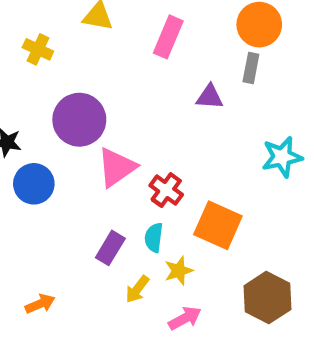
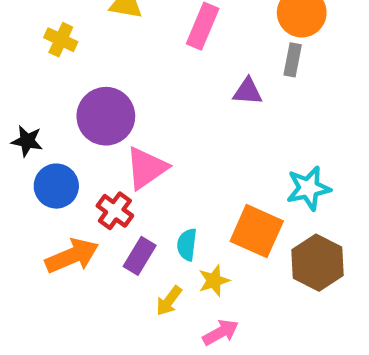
cyan star: (282, 157) -> (308, 188), moved
red cross: (166, 190) -> (115, 211), moved
brown hexagon: (268, 298) -> (317, 263), moved
orange arrow: (40, 304) -> (72, 256), moved, size x1.6

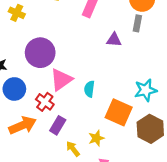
cyan semicircle: (187, 245) -> (89, 89), moved
yellow arrow: (169, 301) -> (73, 149), turned 105

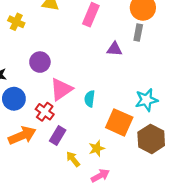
purple circle: (40, 53) -> (40, 62), size x0.7

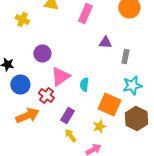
gray rectangle: (138, 32) -> (125, 56), moved
purple rectangle: (58, 135) -> (67, 116), moved
yellow star: (97, 148) -> (99, 126), moved

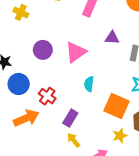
pink triangle: (60, 76) -> (76, 52), moved
yellow star: (99, 126) -> (120, 136), moved

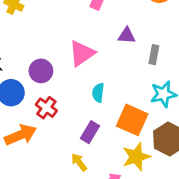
purple circle: (43, 50) -> (41, 71), moved
purple rectangle: (70, 118) -> (90, 132), moved
yellow star: (120, 136) -> (136, 157), size x1.5

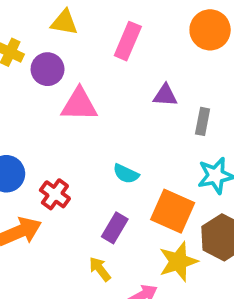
pink triangle: (82, 53) -> (79, 105), moved, turned 36
purple circle: (41, 71) -> (48, 69), moved
cyan semicircle: (98, 93) -> (126, 174), turned -72

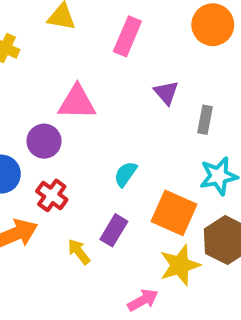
purple circle: (48, 69) -> (44, 141), moved
purple triangle: (165, 95) -> (166, 93), turned 45
cyan semicircle: (126, 174) -> (125, 174), turned 100
yellow arrow: (100, 269) -> (79, 252), moved

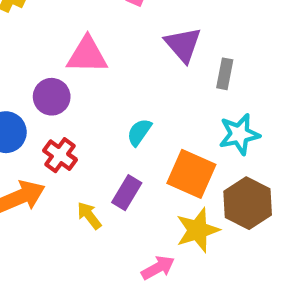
purple triangle: (166, 93) -> (183, 45), size x1.4

